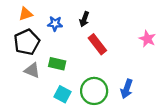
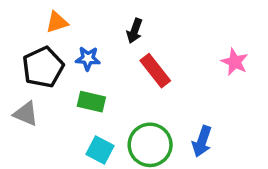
orange triangle: (26, 14) -> (57, 22), moved
blue star: (55, 24) -> (88, 58), moved
gray triangle: (32, 70) -> (26, 114), moved

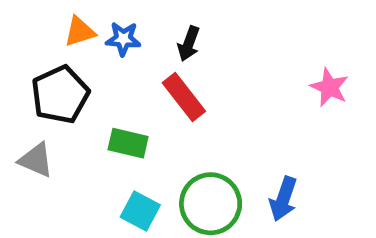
blue star: (88, 58) -> (123, 39), moved
red rectangle: (155, 71) -> (184, 97), moved

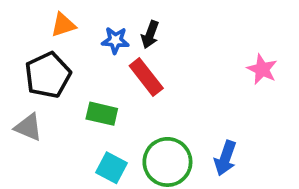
blue star: (123, 39) -> (115, 40), moved

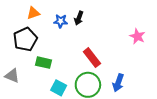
red rectangle: (146, 77) -> (92, 58), moved
green rectangle: (102, 114) -> (43, 63), moved
gray triangle: (28, 127) -> (12, 76), moved

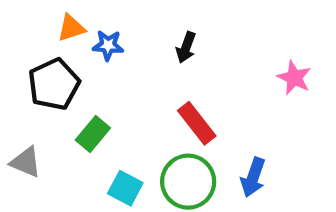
black arrow: (79, 18) -> (186, 47), moved
blue star: (61, 21) -> (108, 45), moved
green rectangle: (43, 63) -> (93, 134), turned -63

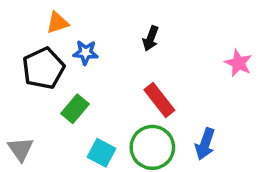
blue star: (108, 45) -> (86, 53), moved
gray triangle: (26, 162) -> (21, 149), moved, turned 32

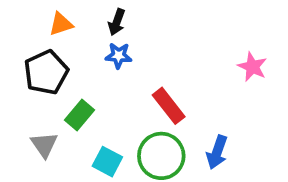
black arrow: (151, 38) -> (117, 22), moved
blue star: (86, 53) -> (119, 56), moved
gray triangle: (21, 149) -> (44, 145), moved

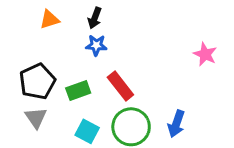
black pentagon: (46, 72) -> (37, 81), moved
red rectangle: (169, 106) -> (120, 86), moved
green rectangle: (80, 115) -> (78, 91), moved, turned 30

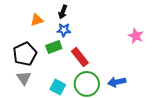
orange triangle: (49, 19) -> (37, 20), moved
green rectangle: (78, 91) -> (54, 47), moved
blue arrow: (176, 124) -> (117, 82), turned 60

